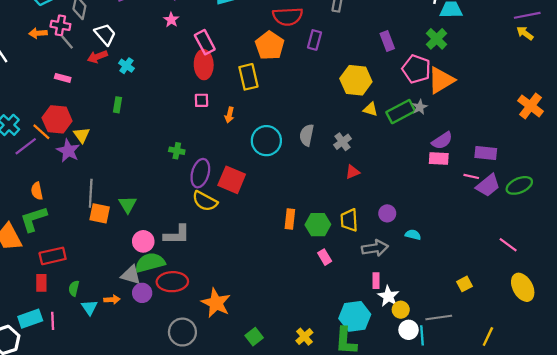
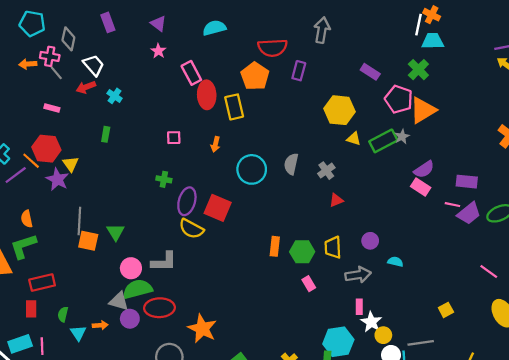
purple rectangle: (387, 41) -> (370, 72), turned -36
red ellipse: (204, 65) -> (207, 95), moved
pink square: (201, 100) -> (174, 138), moved
pink rectangle: (439, 159) -> (421, 187), turned 30

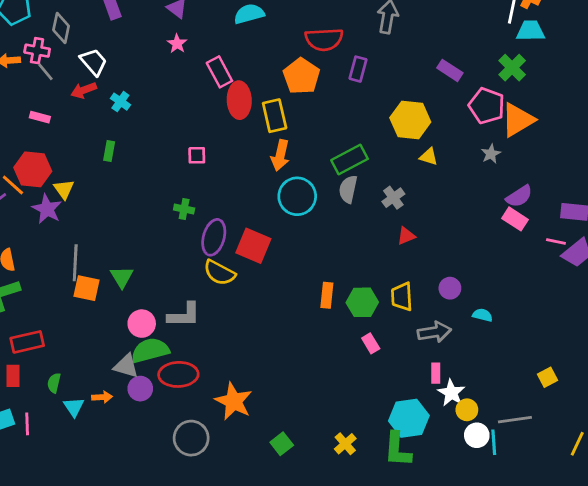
green rectangle: (383, 141) -> (350, 160), moved
orange arrow: (215, 144) -> (280, 155), moved, size x1.5

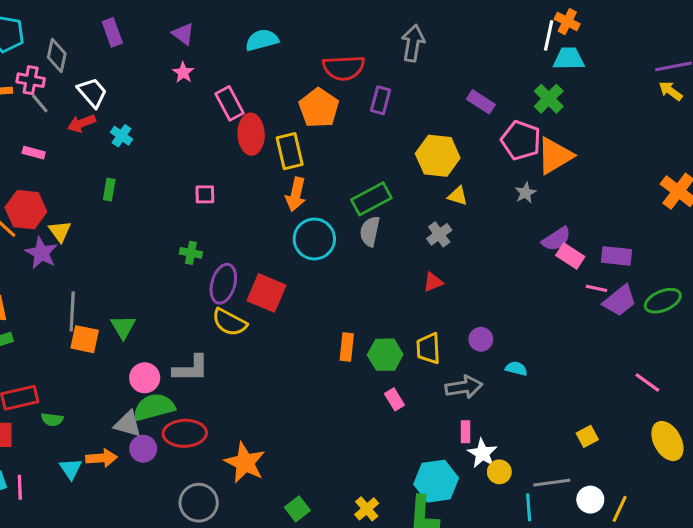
gray cross: (393, 198) -> (439, 234), moved
pink rectangle: (515, 219) -> (570, 256), moved
green semicircle: (54, 383) -> (52, 419), moved, turned -96
orange arrow: (102, 397) -> (102, 458), size x1.4
white circle: (477, 435) -> (590, 500), moved

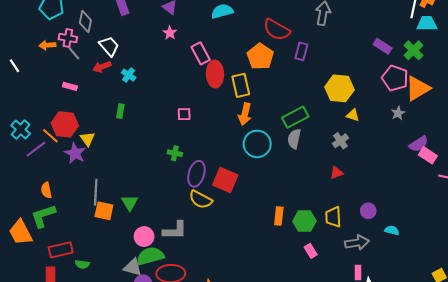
red semicircle: (344, 68) -> (277, 30), turned 32
purple rectangle: (481, 102) -> (383, 46), moved

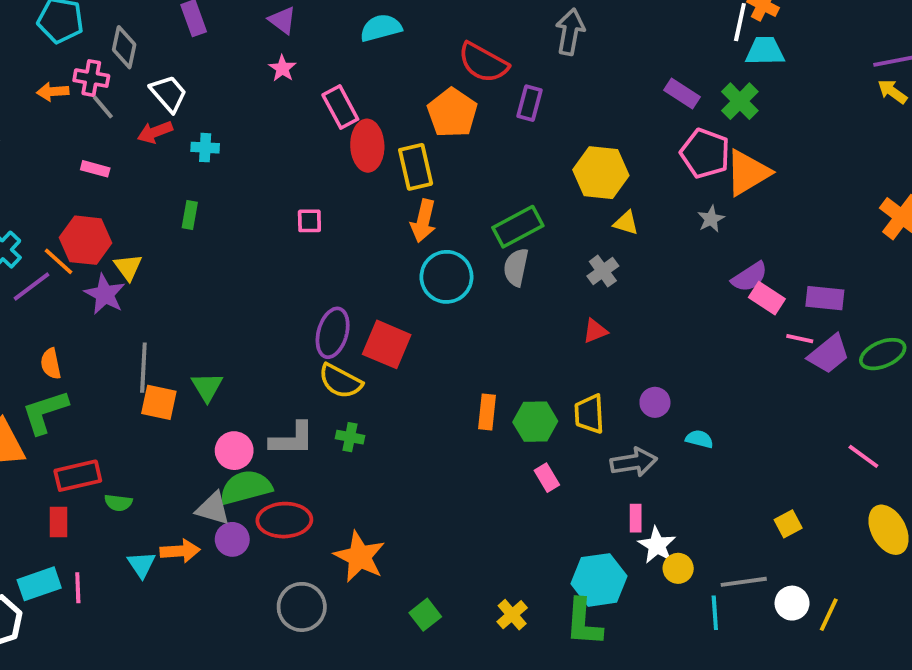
cyan cross: (129, 75) -> (205, 148), turned -32
green cross: (175, 153) -> (350, 437), moved

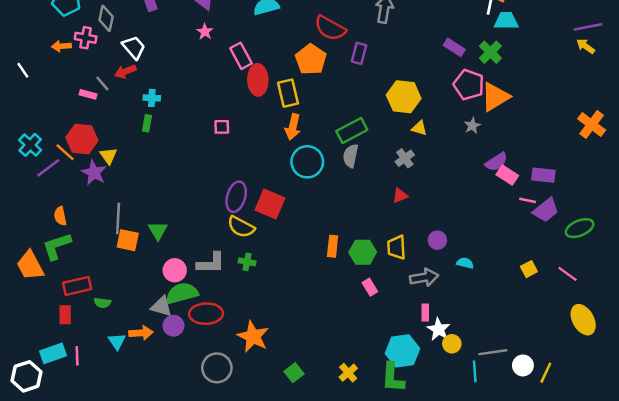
gray line: (103, 107) -> (102, 84), moved
cyan cross: (205, 148) -> (152, 98), moved
green ellipse: (883, 354) -> (580, 228), moved
yellow square: (788, 524) -> (529, 269), moved

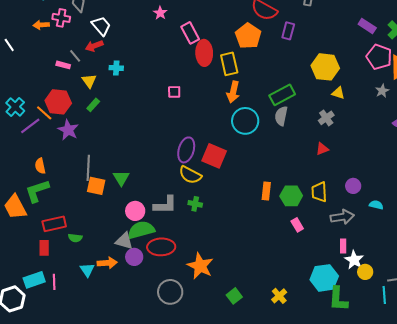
green rectangle: (147, 123) -> (93, 105), moved, turned 32
yellow triangle: (108, 156) -> (89, 81), moved
green L-shape: (393, 377) -> (338, 299), moved

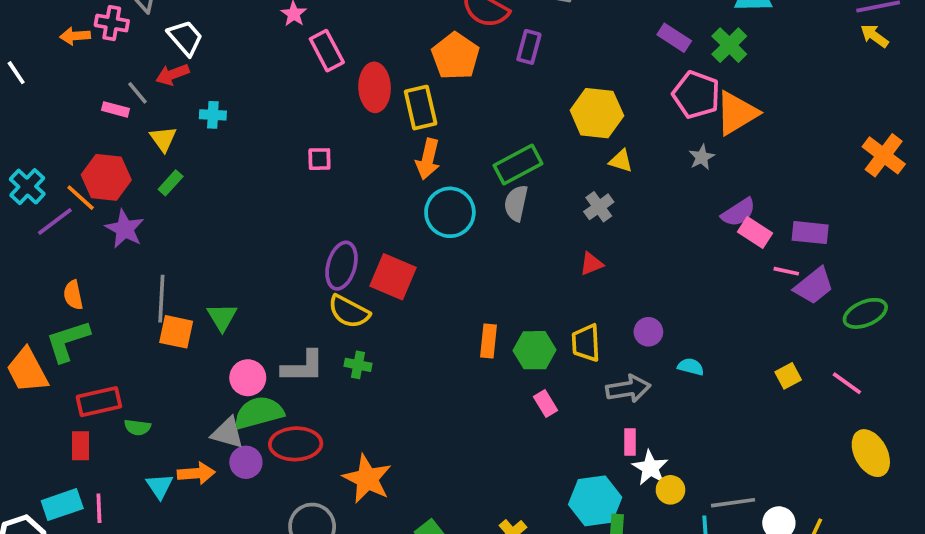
pink rectangle: (190, 33) -> (327, 51), moved

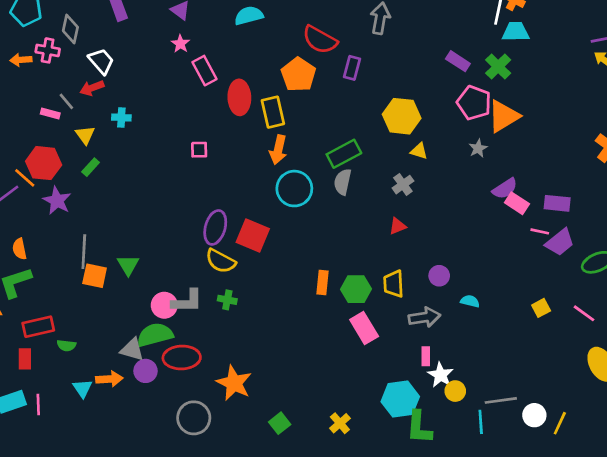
pink circle: (248, 378) -> (164, 305), moved
pink rectangle: (545, 403) -> (364, 328), size x1.6

